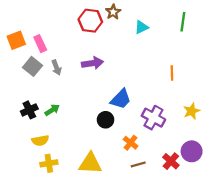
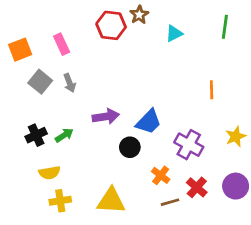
pink rectangle: (40, 44) -> (62, 44), moved
purple arrow: (92, 63) -> (106, 116), moved
red cross: (171, 161) -> (197, 187), moved

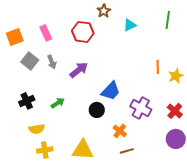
red hexagon: (111, 25) -> (83, 32), moved
purple arrow: (106, 116) -> (79, 70), moved, turned -30
green arrow: (64, 135) -> (58, 103), moved
yellow star: (236, 137) -> (176, 76), moved
red cross: (197, 187) -> (175, 111), moved

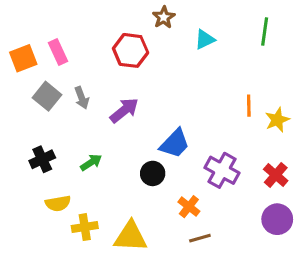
pink rectangle: (46, 33) -> (58, 52), moved
yellow cross: (45, 150) -> (85, 227), moved

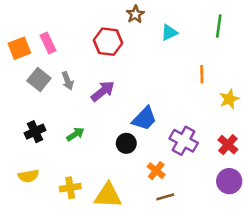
orange line: (249, 106) -> (202, 74), moved
yellow semicircle: (58, 203) -> (28, 176), moved

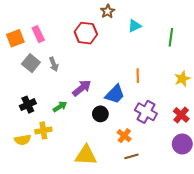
green line: (219, 26) -> (171, 37), moved
orange line: (202, 74) -> (138, 76), moved
purple arrow: (103, 91) -> (82, 88), moved
yellow cross: (70, 188) -> (43, 130), moved

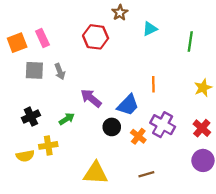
gray square: (31, 63) -> (34, 70), turned -36
purple arrow: (82, 88) -> (91, 98), turned -102
orange cross: (124, 136) -> (138, 136), moved

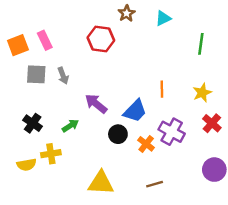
cyan triangle: (150, 29) -> (163, 18), moved
yellow star: (203, 88) -> (202, 93), moved
black cross: (31, 117) -> (33, 123), turned -30
red cross: (202, 128) -> (212, 123), moved

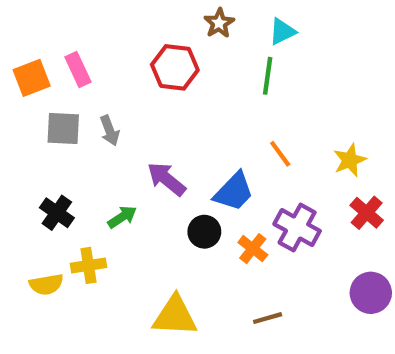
green line: (201, 44) -> (268, 76), moved
orange line: (162, 89) -> (280, 154), turned -35

